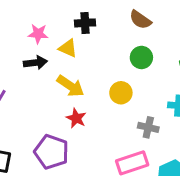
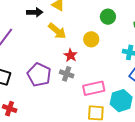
red star: (76, 118) -> (71, 55), moved
gray cross: (148, 127) -> (67, 74), moved

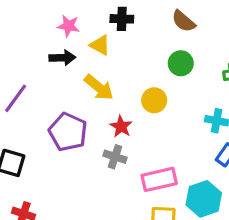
purple pentagon: (39, 75) -> (68, 132), moved

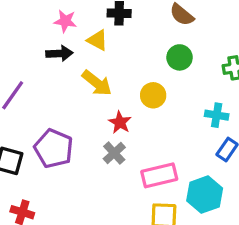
purple pentagon: (68, 132) -> (54, 148), moved
gray cross: (115, 157) -> (114, 153), turned 30

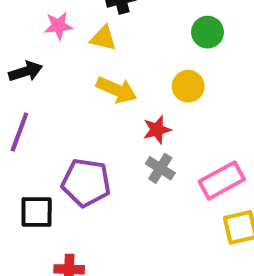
black arrow: (59, 53) -> (26, 71), moved
red star: (120, 122) -> (157, 130), turned -30

